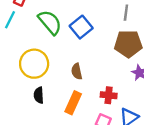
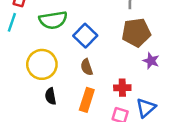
green semicircle: (50, 22) -> (53, 20), turned 128
blue square: (81, 27) -> (85, 36), moved

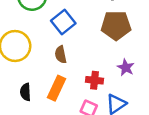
purple star: (151, 61) -> (126, 68), moved
black semicircle: (51, 96) -> (25, 92), moved

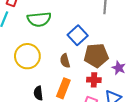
blue square: (63, 22) -> (78, 35), moved
brown pentagon: (116, 25) -> (96, 56), moved

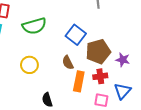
yellow circle: (27, 56) -> (29, 65), size x0.7
orange rectangle: (63, 88) -> (79, 81), moved

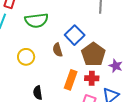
brown pentagon: (98, 52) -> (93, 54), turned -30
brown semicircle: (68, 63) -> (58, 50), moved

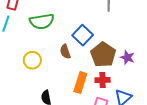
purple star: (116, 66) -> (127, 57), moved

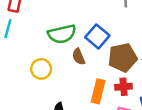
green semicircle: (42, 21) -> (62, 34), moved
brown pentagon: (103, 55) -> (123, 58), turned 30

